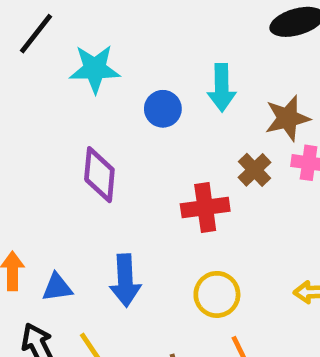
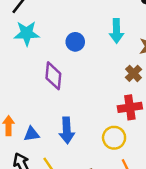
cyan star: (95, 69) -> (27, 33), moved
blue circle: (163, 109) -> (75, 42), moved
red cross: (205, 208) -> (130, 107), moved

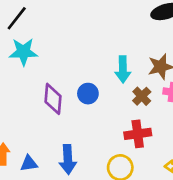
cyan arrow: (117, 31) -> (123, 69), moved
blue circle: (75, 42) -> (88, 94), moved

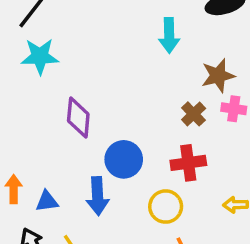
cyan arrow: (123, 69) -> (169, 35), moved
blue circle: (88, 94) -> (124, 159), moved, size x1.4

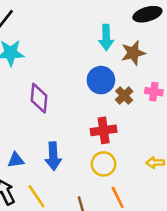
brown star: (218, 76) -> (133, 53), moved
blue circle: (124, 159) -> (101, 80), moved
red cross: (188, 163) -> (104, 130), moved

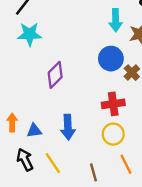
purple diamond: (39, 98) -> (55, 75), turned 40

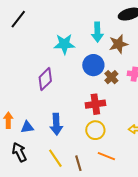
cyan star: (30, 34) -> (64, 44), moved
yellow line: (53, 163) -> (55, 158), moved
orange line: (126, 164) -> (106, 156), turned -42

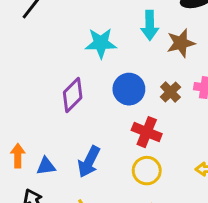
blue circle: (93, 65) -> (129, 89), moved
red cross: (95, 104) -> (147, 132), turned 30
blue arrow: (56, 124) -> (89, 162), turned 30

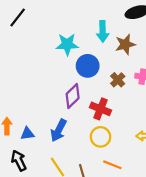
blue circle: (129, 89) -> (88, 66), moved
purple diamond: (73, 95) -> (73, 96), moved

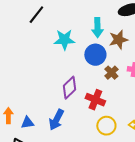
black line: (18, 17) -> (36, 15), moved
blue circle: (88, 66) -> (95, 55), moved
yellow circle: (101, 137) -> (106, 126), moved

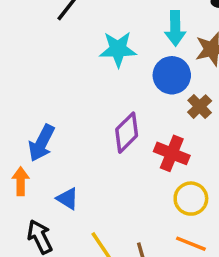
blue arrow: (56, 120) -> (42, 143), moved
blue triangle: (27, 123) -> (68, 199), moved, turned 40

